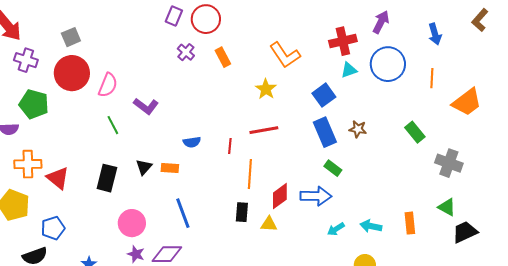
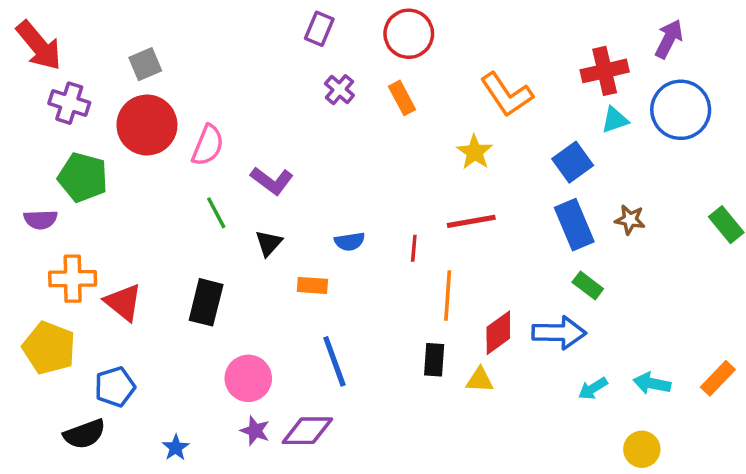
red circle: (206, 19) -> (409, 34), moved
black triangle: (144, 167) -> (269, 243), moved
orange rectangle: (410, 223) -> (718, 378), turned 50

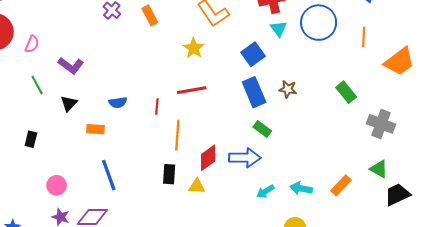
cyan triangle: (615, 120) -> (279, 29), turned -48
pink semicircle: (208, 145) -> (32, 44), size x0.7
black rectangle: (206, 302) -> (31, 139), size x0.6
pink circle: (248, 378) -> (57, 185), size x0.7

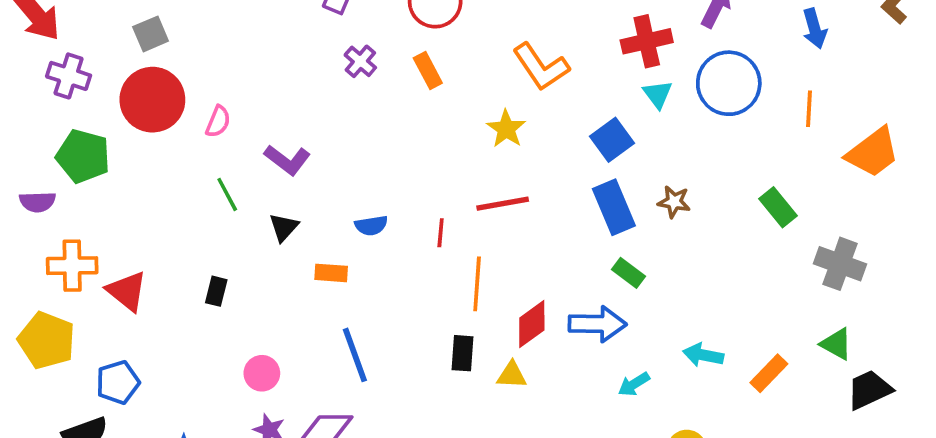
cyan arrow: (301, 188) -> (703, 355), moved

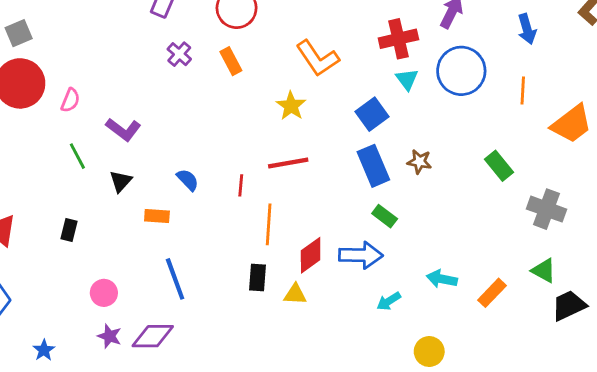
blue semicircle: (371, 225) -> (188, 180), turned -125

